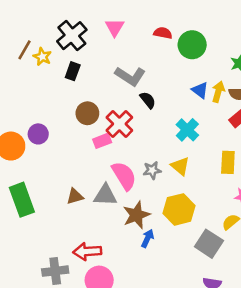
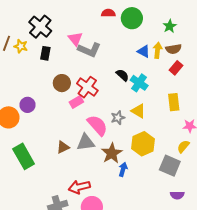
pink triangle: (115, 27) -> (75, 39), moved
black semicircle: (148, 100) -> (122, 75), moved

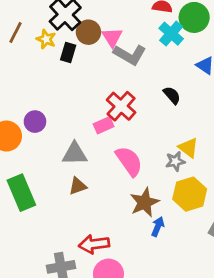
yellow star: (21, 46) -> (46, 39), moved
brown circle: (62, 83) -> (88, 32), moved
cyan cross: (139, 83) -> (171, 34), moved
gray star: (118, 118) -> (175, 161), moved
gray triangle: (86, 142) -> (75, 154), moved

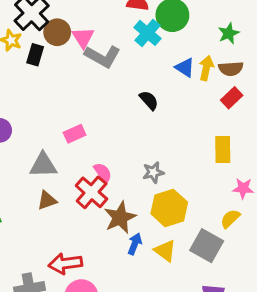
red cross: (121, 106) -> (92, 192), moved
yellow triangle: (188, 148) -> (165, 251), moved
pink semicircle: (129, 161) -> (103, 173), size x0.6

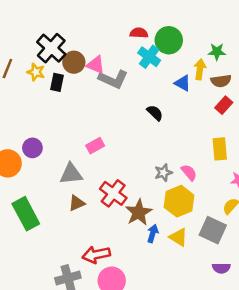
green star: (229, 33) -> (217, 52), turned 30
pink triangle: (83, 37) -> (96, 65), turned -30
yellow arrow: (206, 68) -> (200, 69), moved
pink semicircle: (103, 173) -> (189, 172), moved

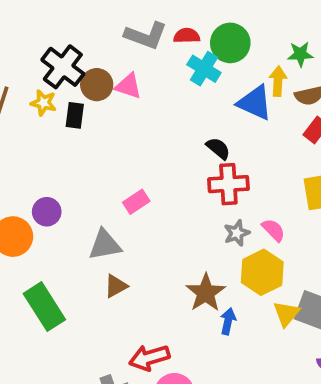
gray L-shape: (113, 79) -> (146, 36), moved
blue triangle: (183, 83) -> (255, 103), size x1.5
red cross: (113, 193) -> (228, 184), moved, turned -36
yellow triangle: (178, 237) -> (286, 314), moved, turned 42

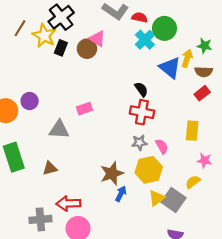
brown circle: (97, 85) -> (87, 49), moved
yellow star: (43, 103) -> (44, 36), size x1.5
brown triangle: (116, 286) -> (50, 168), moved

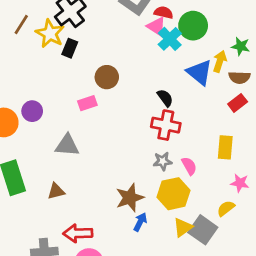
pink triangle: (97, 39) -> (156, 26), moved
brown circle: (87, 49) -> (107, 77), moved
pink rectangle: (84, 109) -> (87, 103), moved

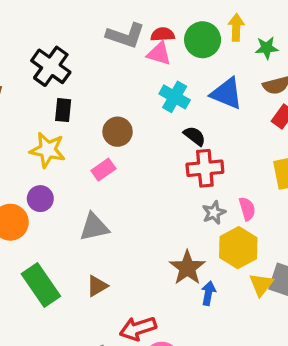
yellow star: (50, 33) -> (48, 150), moved
cyan cross: (170, 39) -> (175, 97), moved
yellow arrow: (220, 61) -> (236, 27), moved
pink semicircle: (189, 166) -> (247, 209), turned 30

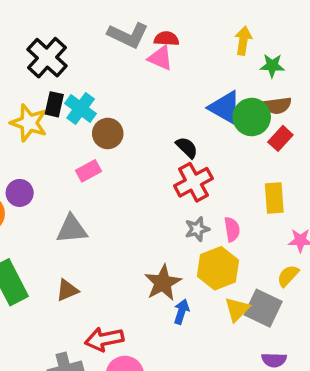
green circle: (203, 40) -> (252, 117), moved
cyan cross: (175, 97) -> (81, 108), moved
yellow star: (48, 150) -> (29, 123), moved
red cross: (205, 168) -> (193, 182), turned -30

